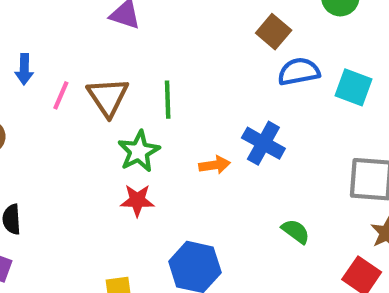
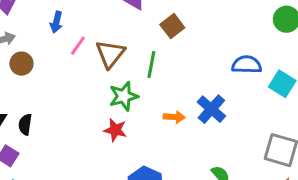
brown square: (274, 32) -> (172, 26), moved

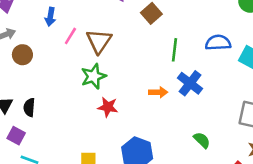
green line: (151, 65) -> (175, 50), moved
green star: (124, 96) -> (93, 76), moved

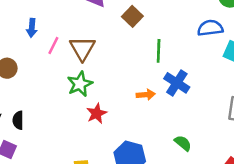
blue semicircle: (218, 43) -> (210, 28), moved
red star: (108, 107) -> (97, 113), turned -30
green semicircle: (202, 140) -> (183, 143), moved

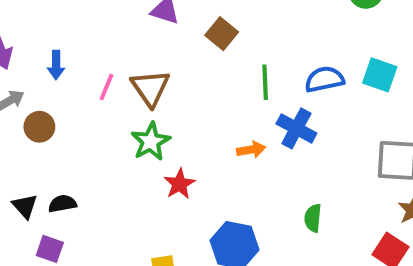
blue arrow: (32, 28) -> (56, 65), moved
blue semicircle: (210, 28) -> (324, 79), moved
black semicircle: (18, 120) -> (62, 204), turned 84
green semicircle: (183, 143) -> (313, 218), turned -120

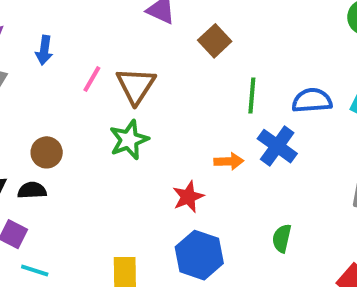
brown circle: (39, 127) -> (47, 152), moved
red star: (180, 184) -> (188, 197), moved

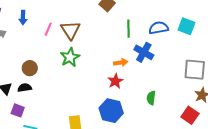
red star: (188, 197) -> (115, 81), moved

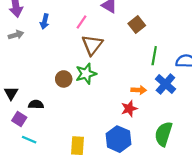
pink line: (48, 29) -> (82, 22), moved
brown circle: (30, 68) -> (64, 79), moved
black semicircle: (25, 88) -> (36, 104), moved
green semicircle: (151, 98) -> (164, 134), size x1.6

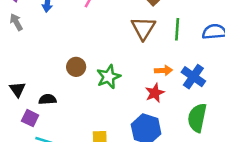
gray arrow: (16, 35) -> (16, 22), turned -96
brown triangle: (92, 45) -> (143, 28), moved
green star: (86, 74) -> (109, 77), moved
blue cross: (165, 84) -> (193, 77), moved

